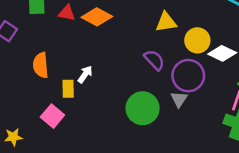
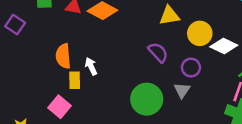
orange semicircle: (41, 65) -> (63, 56), moved
white arrow: (85, 74) -> (91, 66), turned -60
purple circle: (188, 76) -> (191, 68), size x0.6

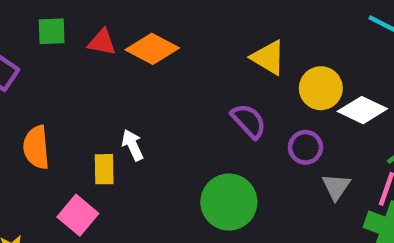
yellow triangle: (169, 16) -> (268, 58), turned 40
orange semicircle: (63, 56) -> (36, 147), moved
gray triangle: (182, 90) -> (336, 187), moved

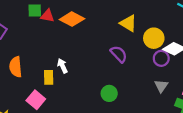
green square: (52, 31) -> (35, 11), moved
purple circle: (305, 147) -> (161, 58), moved
green circle: (229, 202) -> (109, 93), size x0.6

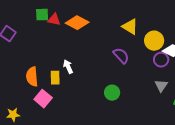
orange semicircle: (16, 67) -> (32, 77), moved

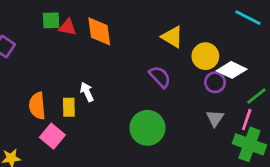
orange diamond: (77, 23) -> (99, 31), turned 55
green circle: (112, 93) -> (147, 128), size x1.6

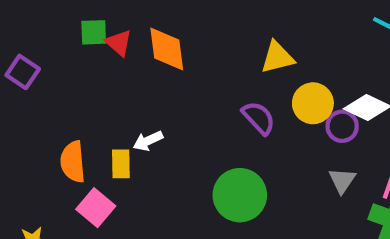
red triangle: (68, 27) -> (119, 43), turned 30
yellow triangle: (172, 37) -> (277, 57), turned -45
yellow circle: (205, 56) -> (313, 103), moved
white arrow: (87, 92) -> (148, 141), turned -90

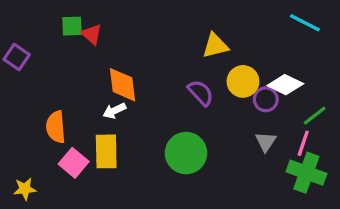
orange diamond: (167, 49) -> (122, 85), moved
yellow rectangle: (121, 164) -> (106, 151), moved, size x1.5

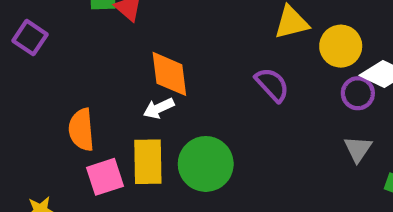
yellow circle: (243, 81) -> (341, 46), moved
green circle: (186, 153) -> (206, 164), moved
pink square: (74, 163) -> (105, 177), turned 32

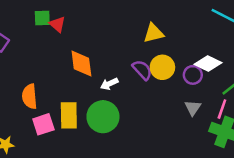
yellow circle: (341, 46) -> (162, 67), moved
white arrow: (159, 108) -> (109, 84), moved

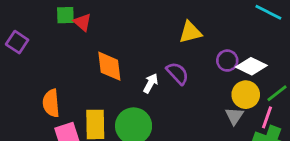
yellow circle: (162, 67) -> (246, 95), moved
purple circle: (193, 75) -> (227, 61), moved
white arrow: (109, 84) -> (151, 83), moved, turned 144

